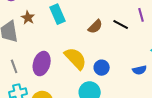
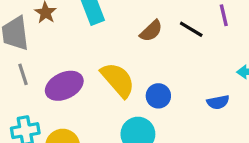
purple ellipse: (42, 64) -> (64, 86), turned 45
gray line: (14, 66) -> (23, 74), moved

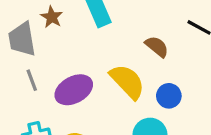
brown semicircle: (151, 31) -> (157, 47), moved, turned -95

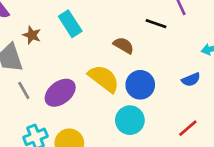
blue circle: (169, 96) -> (140, 85), size x1.4

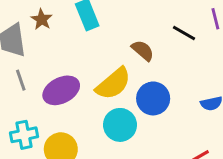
yellow semicircle: (104, 79) -> (113, 84), turned 92
cyan circle: (130, 120) -> (120, 125), moved

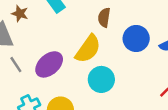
brown semicircle: (143, 51) -> (104, 17), turned -108
blue circle: (153, 98) -> (136, 39), moved

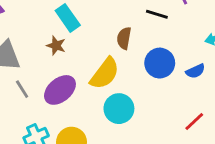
brown star: (20, 14) -> (56, 46), moved

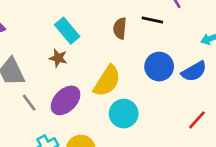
brown semicircle: (124, 38) -> (120, 28), moved
blue semicircle: (195, 71) -> (194, 71), size x1.4

